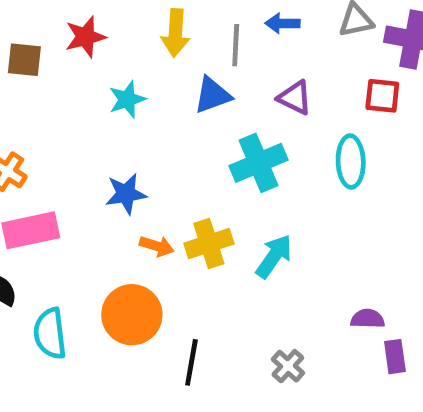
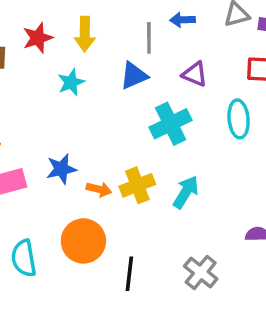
yellow arrow: (175, 33) -> (85, 34), moved
blue star: (126, 194) -> (61, 169), moved
gray cross: (288, 366) -> (201, 273), size x1.4

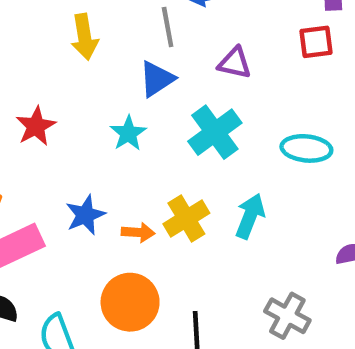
red star: (38, 38) -> (36, 126), moved
cyan star: (71, 82) -> (128, 133), moved
cyan ellipse: (239, 119) -> (306, 148), moved, turned -69

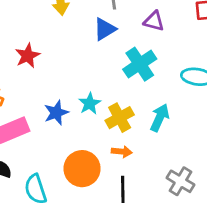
cyan star: (128, 133) -> (90, 104), moved
orange arrow: (138, 232) -> (122, 152), moved

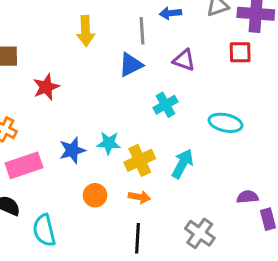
cyan cross: (140, 64) -> (166, 105), size x0.7
cyan star: (90, 104) -> (109, 143), turned 30
orange circle: (82, 169) -> (95, 195), moved, size x0.6

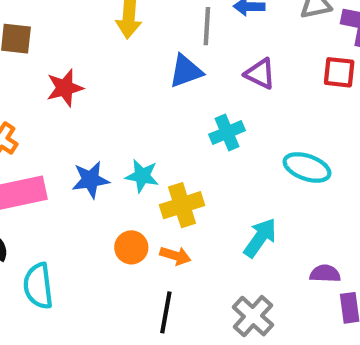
cyan arrow: (183, 164) -> (260, 238), moved
orange circle: (95, 195) -> (131, 247), moved

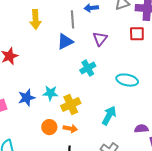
purple triangle: (260, 74) -> (100, 39), turned 49

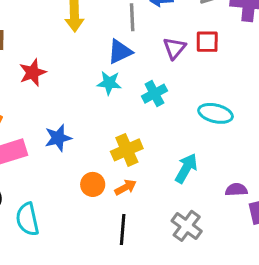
red square: (137, 34) -> (207, 42), moved
cyan star: (50, 93) -> (109, 83), moved
orange arrow: (70, 129) -> (125, 187), turned -40

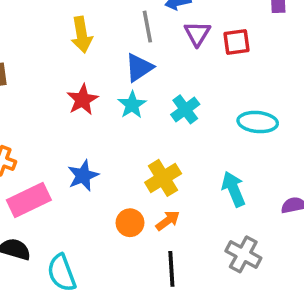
purple triangle: (174, 48) -> (197, 33), moved
red star: (33, 73) -> (82, 100), moved
cyan star: (109, 83) -> (132, 105), turned -30
cyan arrow: (186, 168) -> (233, 189), turned -44

